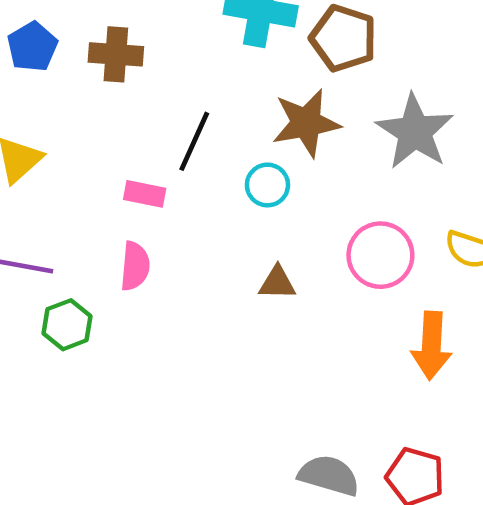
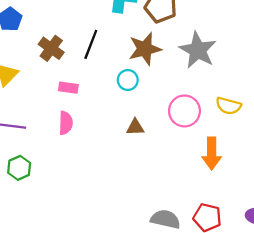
brown cross: (116, 54) -> (51, 48), moved, turned 35
black line: (194, 141) -> (91, 44), moved
green hexagon: (67, 325) -> (19, 168), moved

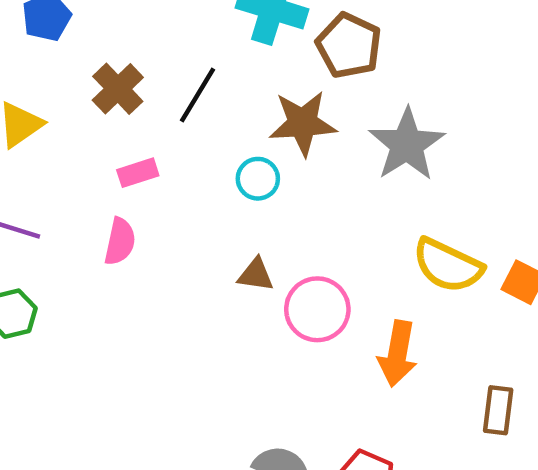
pink rectangle: (68, 88) -> (138, 173), turned -36
yellow semicircle: (228, 106) -> (448, 265), size x1.4
pink circle: (184, 111) -> (317, 309), moved

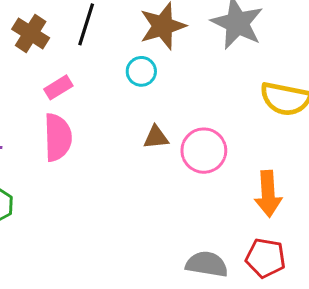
pink semicircle: (120, 241) -> (58, 137), size x1.4
orange arrow: (398, 354) -> (268, 194), moved

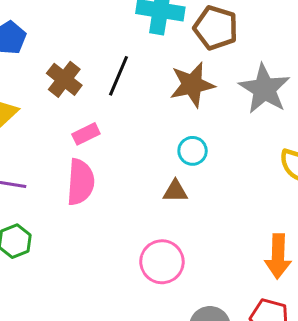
cyan circle: (141, 71) -> (193, 151), moved
pink circle: (204, 151) -> (162, 262), moved

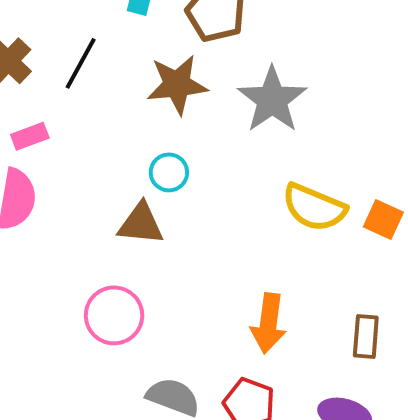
brown triangle: (175, 191) -> (141, 224), size x1.4

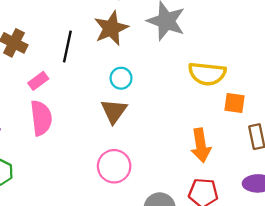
black line: (81, 63) -> (67, 46), moved
orange square: (383, 219) -> (234, 103), moved
brown triangle: (141, 224) -> (114, 111), turned -44

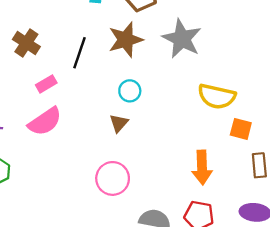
brown triangle: (114, 111) -> (119, 123), size x0.7
pink semicircle: (41, 118) -> (45, 122), turned 56

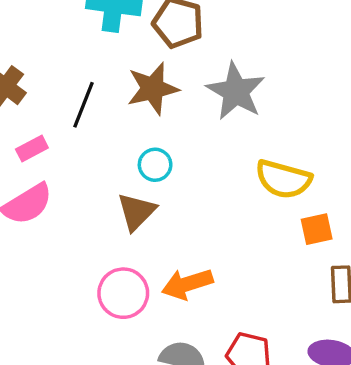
brown triangle: (119, 123) -> (136, 212), size x1.4
orange square: (241, 129) -> (317, 229), turned -30
orange arrow: (202, 167) -> (187, 284), moved, turned 72

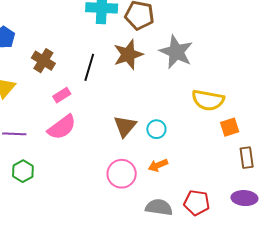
cyan circle: (155, 165) -> (156, 129), moved
orange arrow: (187, 284) -> (158, 165), size x0.7

